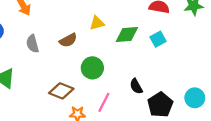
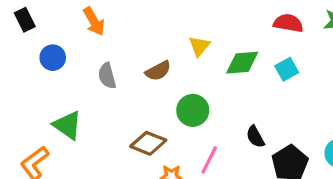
yellow triangle: (97, 23) -> (199, 46), turned -35

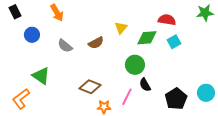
red semicircle: (288, 23) -> (167, 20), moved
gray semicircle: (107, 76) -> (65, 46), turned -35
green circle: (193, 110) -> (135, 65), moved
black semicircle: (255, 137) -> (145, 85), moved

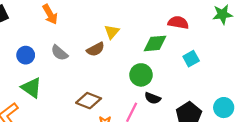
yellow triangle: (121, 28) -> (112, 32), moved
blue circle: (32, 35) -> (26, 55), moved
cyan square: (174, 42) -> (191, 59), moved
black semicircle: (145, 85) -> (153, 98), turned -40

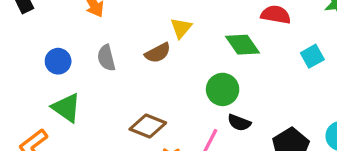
green diamond: (155, 43) -> (242, 45), turned 60
gray semicircle: (59, 53) -> (106, 58), turned 36
cyan square: (191, 59) -> (312, 56), moved

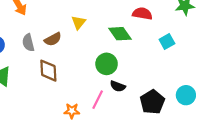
brown semicircle: (158, 53) -> (53, 39), moved
brown diamond: (148, 126) -> (48, 71), moved, turned 65

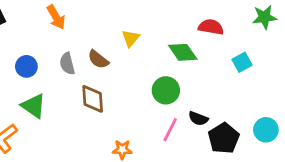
brown semicircle: (53, 39) -> (98, 59), turned 66
black semicircle: (118, 86) -> (198, 119), moved
pink line: (98, 100) -> (170, 130), moved

